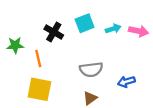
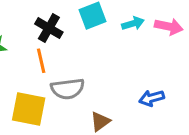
orange line: (38, 58) -> (41, 61), moved
gray semicircle: (91, 70) -> (68, 89), moved

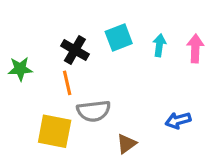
cyan arrow: (133, 23) -> (159, 45), turned -65
pink arrow: (169, 27) -> (195, 48), turned -100

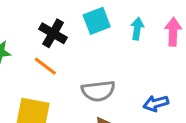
orange line: (67, 83) -> (45, 66), turned -40
gray semicircle: (94, 111) -> (98, 91), moved

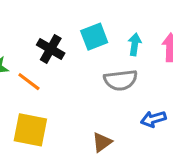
orange line: (45, 66) -> (29, 82), moved
gray semicircle: (98, 91) -> (121, 80), moved

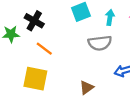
black cross: (51, 49) -> (34, 21), moved
orange line: (29, 82) -> (44, 49), moved

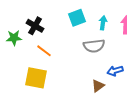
brown triangle: (86, 87) -> (98, 86), moved

